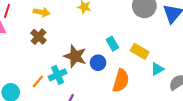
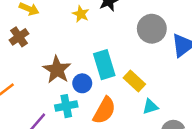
cyan rectangle: (112, 44) -> (104, 65), size x1.6
cyan cross: (58, 75) -> (66, 106), moved

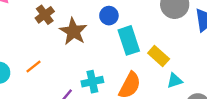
brown star: (57, 70) -> (73, 31), moved
blue circle: (82, 83) -> (109, 16), moved

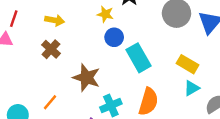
brown star: (73, 31) -> (87, 78), moved
yellow rectangle: (159, 56) -> (188, 64), moved

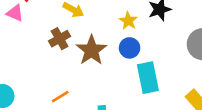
brown star: (87, 78) -> (91, 50), moved
orange line: (50, 102) -> (60, 97), moved

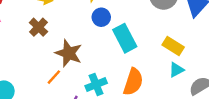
brown star: (91, 50) -> (69, 53), moved

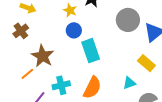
yellow rectangle: (173, 46) -> (146, 63), moved

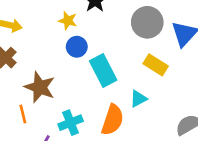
yellow rectangle: (146, 63) -> (156, 65), moved
orange line: (27, 74) -> (23, 114), turned -56
cyan triangle: (129, 83) -> (138, 99), moved

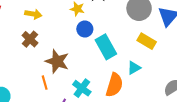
cyan cross: (71, 123) -> (82, 88), turned -30

